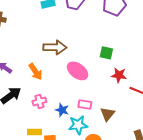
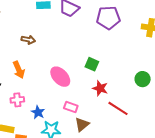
brown arrow: (55, 47) -> (28, 40), moved, size x0.6
pink rectangle: (85, 104) -> (71, 107), moved

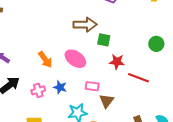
brown arrow: (28, 40) -> (85, 25), moved, size x1.6
orange arrow: (19, 70) -> (45, 60), moved
blue star: (38, 112) -> (60, 87), moved

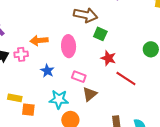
pink ellipse: (75, 59) -> (69, 46), turned 40
orange arrow: (45, 60) -> (39, 40), turned 108
pink cross: (38, 90) -> (21, 54), moved

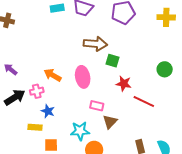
orange arrow: (39, 40) -> (53, 75), turned 42
blue star: (47, 71) -> (48, 111), moved
yellow rectangle: (15, 98) -> (35, 127), moved

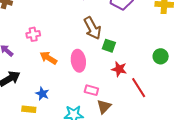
brown arrow: (95, 44) -> (92, 28), turned 55
pink cross: (37, 91) -> (33, 34), moved
red line: (144, 101) -> (139, 88), turned 30

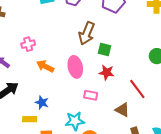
brown arrow: (92, 28) -> (87, 33), turned 55
red star: (119, 69) -> (107, 72), moved
brown triangle: (104, 107) -> (122, 110), moved, turned -42

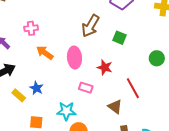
green square: (104, 50) -> (120, 38), moved
yellow rectangle: (30, 119) -> (19, 95), moved, turned 32

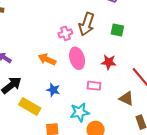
pink cross: (31, 28) -> (65, 33), moved
blue star: (36, 88) -> (53, 90), moved
yellow rectangle: (19, 95) -> (30, 106), size x1.5

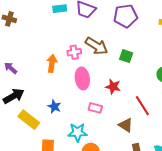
brown arrow: (87, 24) -> (96, 46), turned -85
orange arrow: (47, 59) -> (52, 63), moved, turned 66

